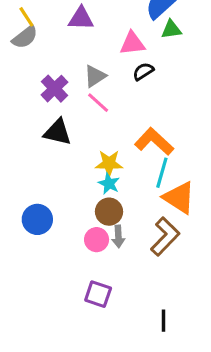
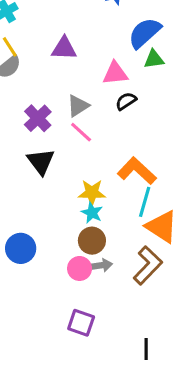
black triangle: (58, 132) -> (41, 162), turned 40
gray arrow: (118, 237) -> (101, 265), turned -95

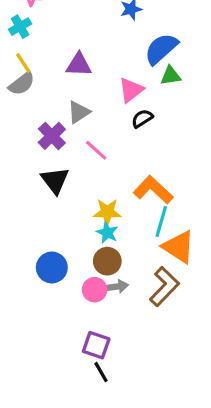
pink triangle: (115, 73) -> (131, 90), turned -32
gray triangle: (78, 106) -> (79, 112), moved
blue circle: (21, 248) -> (52, 267), moved
black line: (146, 349) -> (101, 372), moved, turned -30

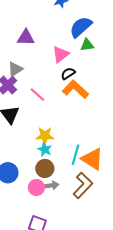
gray triangle: (79, 112) -> (15, 69), moved
orange L-shape: (153, 190) -> (75, 89), moved
cyan line: (161, 222) -> (75, 155), moved

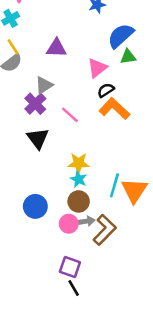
orange triangle: (92, 159) -> (134, 190), turned 30
brown L-shape: (83, 185) -> (105, 230), moved

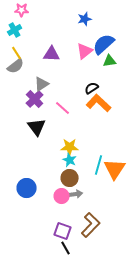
pink triangle: (97, 68) -> (85, 51), moved
blue circle: (35, 206) -> (27, 188), moved
brown L-shape: (105, 230) -> (91, 225), moved

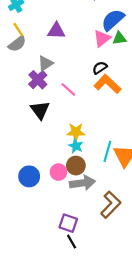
pink triangle: (85, 51) -> (102, 38), moved
gray arrow: (76, 194) -> (82, 183), size x1.6
pink circle: (62, 196) -> (58, 172), moved
brown L-shape: (91, 225) -> (111, 205), moved

